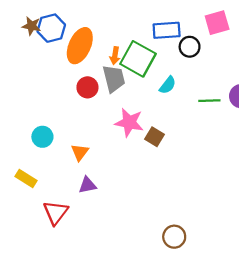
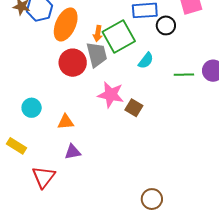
green square: (138, 59) -> (119, 37), turned 32
red circle: (87, 87) -> (73, 63), size x1.4
orange triangle: (80, 152) -> (66, 122), turned 48

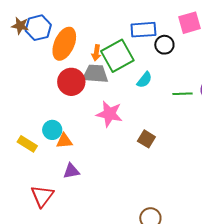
gray trapezoid: (97, 55) -> (95, 74), turned -72
cyan circle: (32, 108) -> (52, 130), moved
brown square: (134, 108) -> (146, 139), moved
yellow rectangle: (16, 146) -> (27, 144), moved

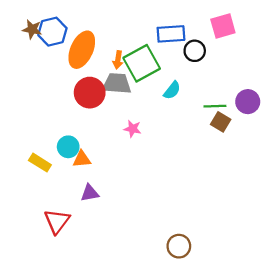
pink star: (109, 114) -> (133, 129), size x0.6
brown square: (146, 139) -> (221, 122), moved

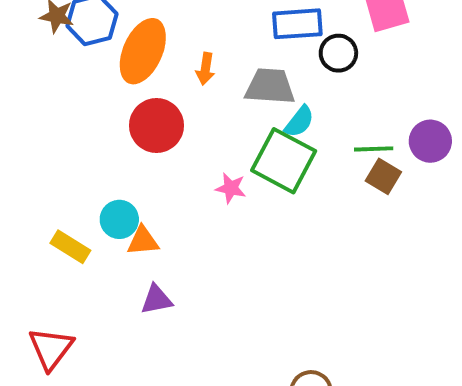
green square: (142, 63) -> (284, 161), moved, turned -33
gray trapezoid: (117, 84) -> (270, 86), moved
red triangle: (57, 221) -> (51, 348), moved

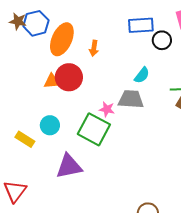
gray trapezoid: (270, 86) -> (131, 99), moved
green square: (284, 161) -> (94, 129), moved
orange triangle: (143, 241) -> (52, 81), moved
purple triangle: (156, 300) -> (69, 166), size x1.6

